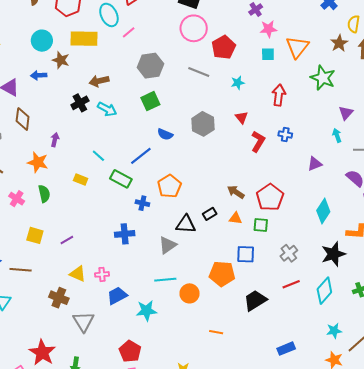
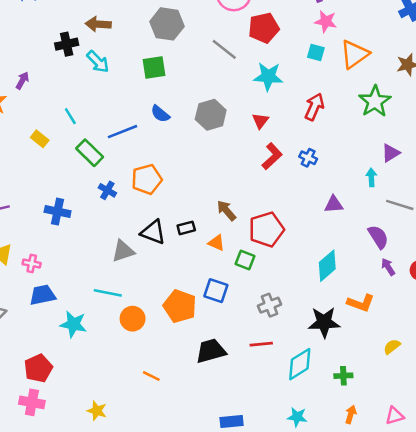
cyan star: (238, 83) -> (268, 77), size x1.6
blue cross: (125, 234) -> (58, 212), moved

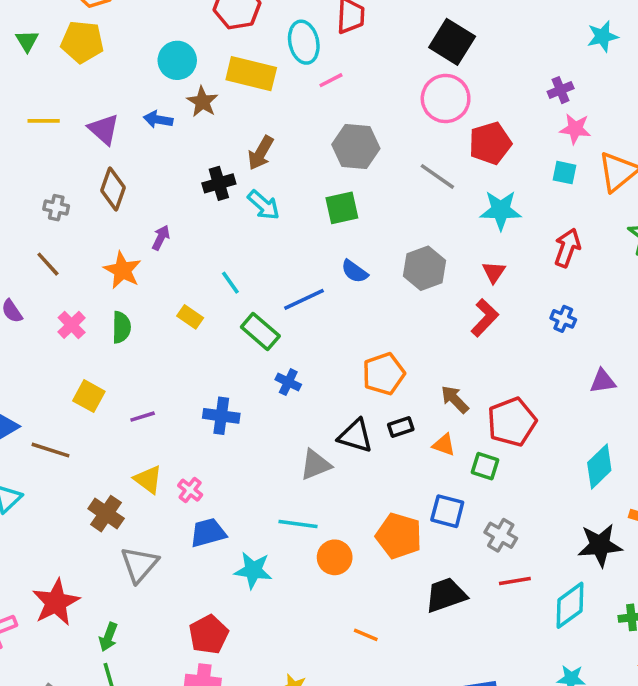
brown arrow: (98, 24) -> (261, 153), turned -60
red L-shape: (272, 156) -> (485, 318), moved
orange pentagon: (147, 179) -> (384, 374), moved
pink cross: (32, 264) -> (190, 490), turned 30
gray cross: (270, 305) -> (501, 535), moved, turned -35

